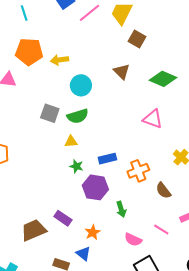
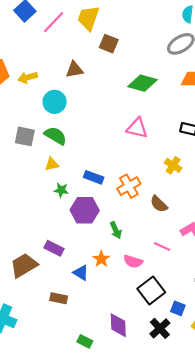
brown triangle: (122, 72) -> (74, 70), moved, turned -48
green semicircle: (78, 116) -> (55, 136), turned -125
blue rectangle: (107, 159) -> (94, 177), turned 42
orange star: (93, 232) -> (101, 259), moved
blue triangle: (83, 254) -> (81, 273), moved

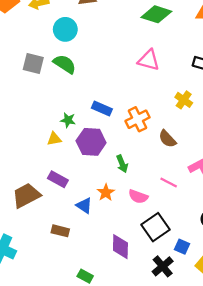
yellow triangle: (52, 164) -> (54, 139), moved
purple diamond: (118, 325) -> (120, 247), moved

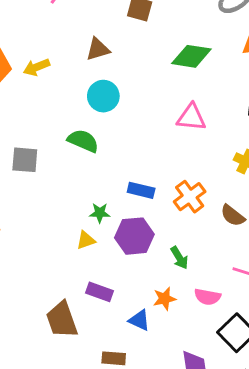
cyan circle: (65, 29) -> (103, 96), moved
gray square: (33, 63) -> (25, 160), moved
orange star: (106, 193) -> (165, 299), turned 30
brown trapezoid: (26, 195) -> (62, 320), turned -72

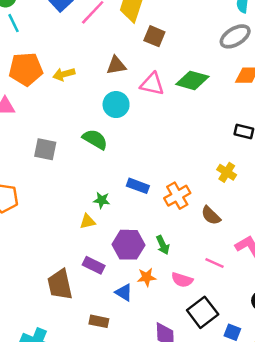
pink triangle: (191, 117) -> (152, 84), moved
purple hexagon: (134, 236) -> (129, 245), moved

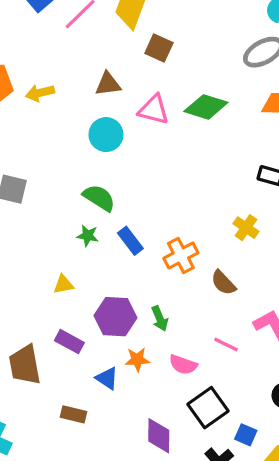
green semicircle: (95, 139) -> (99, 198), moved
blue rectangle: (138, 186) -> (130, 241), turned 30
green star: (102, 200) -> (88, 236), moved

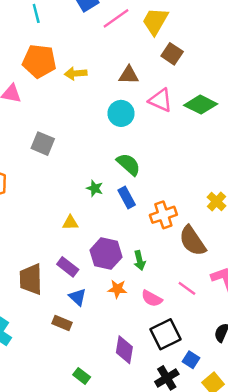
green semicircle: (99, 198) -> (129, 164), moved
brown semicircle: (223, 283) -> (192, 241), size x1.5
blue triangle: (107, 378) -> (78, 297), moved

